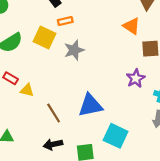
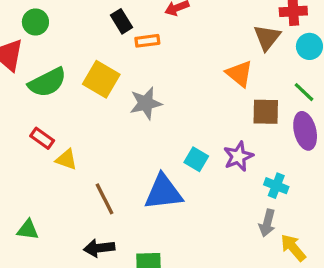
orange rectangle: (65, 21) -> (147, 41), moved
cyan square: (116, 136) -> (196, 159), moved, size x0.6

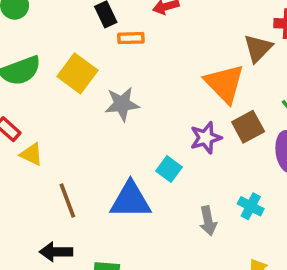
orange triangle: (239, 74) -> (225, 83), size x1.4
brown square: (266, 112) -> (248, 127), turned -36
purple star: (238, 156) -> (206, 138), moved
gray arrow: (267, 223) -> (208, 221), moved, turned -32

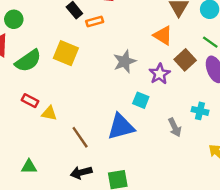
orange triangle: (225, 83) -> (163, 36), size x0.7
gray star: (122, 104) -> (125, 61), moved

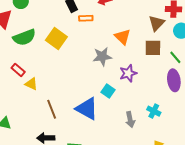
orange triangle: (163, 36) -> (123, 37), moved
brown square: (185, 60) -> (153, 48), moved, turned 30
blue triangle: (121, 127) -> (87, 109), turned 30

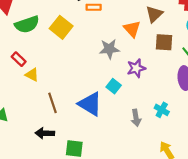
brown triangle: (157, 23) -> (154, 14), moved

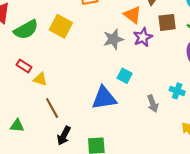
purple star: (136, 68) -> (143, 37), moved
brown line: (53, 103) -> (52, 108), moved
blue triangle: (90, 104) -> (104, 98), turned -30
black arrow: (45, 133) -> (64, 136), turned -54

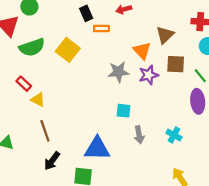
cyan square: (125, 76) -> (124, 111), turned -32
blue triangle: (104, 98) -> (97, 149), moved
gray arrow: (153, 104) -> (139, 135), moved

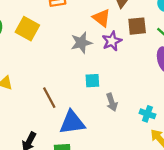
brown line: (45, 131) -> (49, 98), moved
cyan cross: (174, 135) -> (147, 114), moved

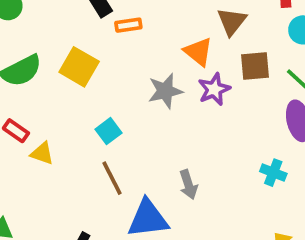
cyan square: (92, 81) -> (109, 131), moved, turned -35
gray arrow: (112, 102) -> (188, 185), moved
cyan cross: (147, 114) -> (273, 173), moved

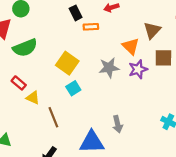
yellow square: (79, 67) -> (67, 63), moved
brown line: (112, 178) -> (53, 117), moved

